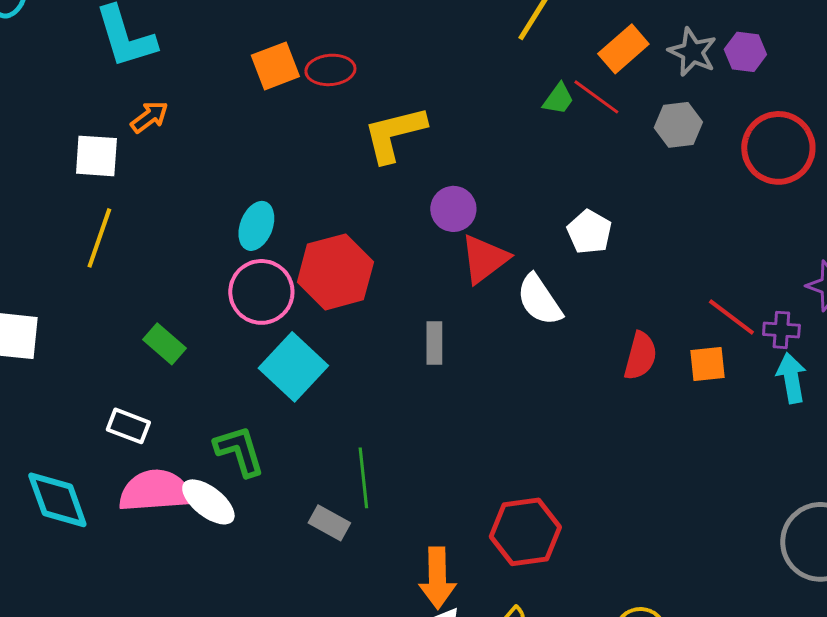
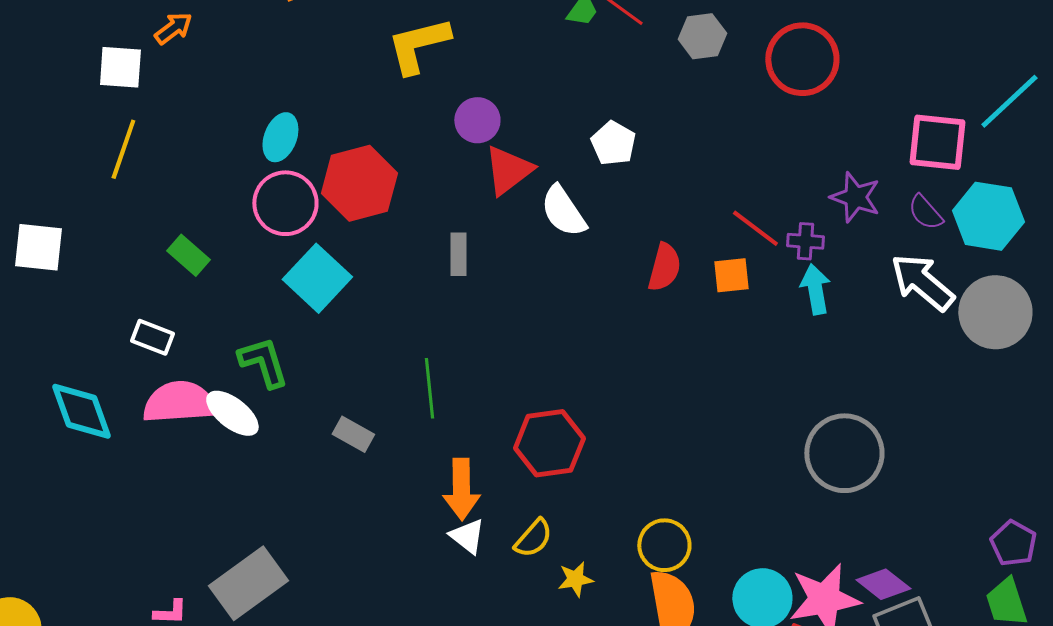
green line: (363, 478) -> (429, 388), moved

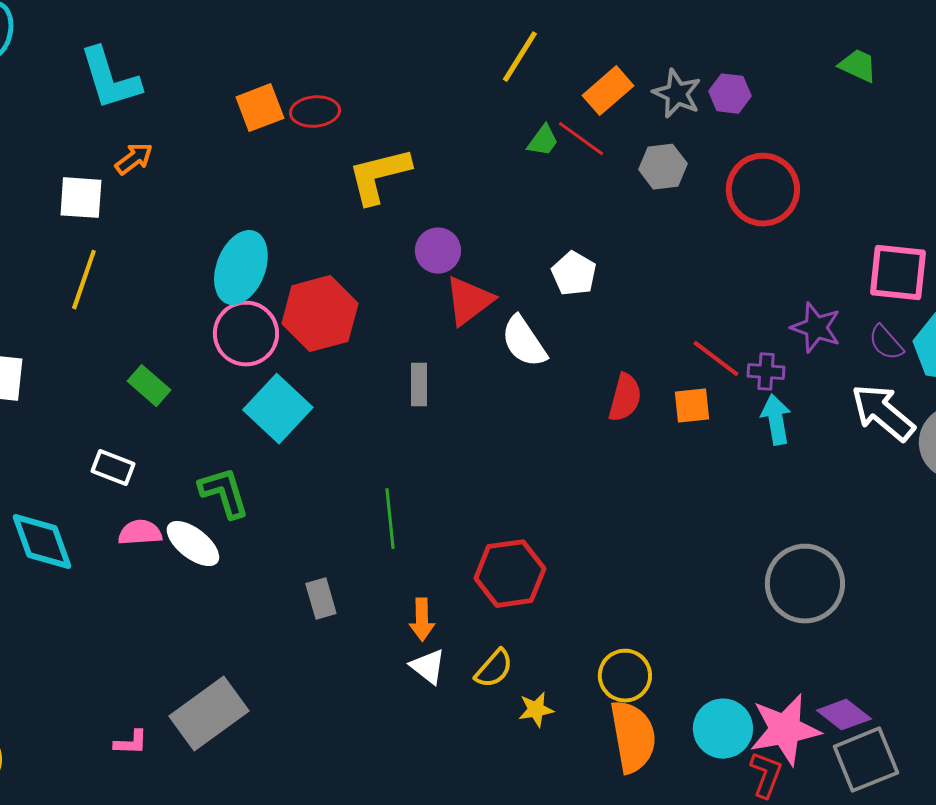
cyan ellipse: (280, 137) -> (241, 268), size x1.5
pink semicircle: (179, 402) -> (140, 533), size x0.6
gray rectangle: (353, 434) -> (321, 599), moved, turned 45
orange arrow: (461, 489) -> (422, 620), size x0.7

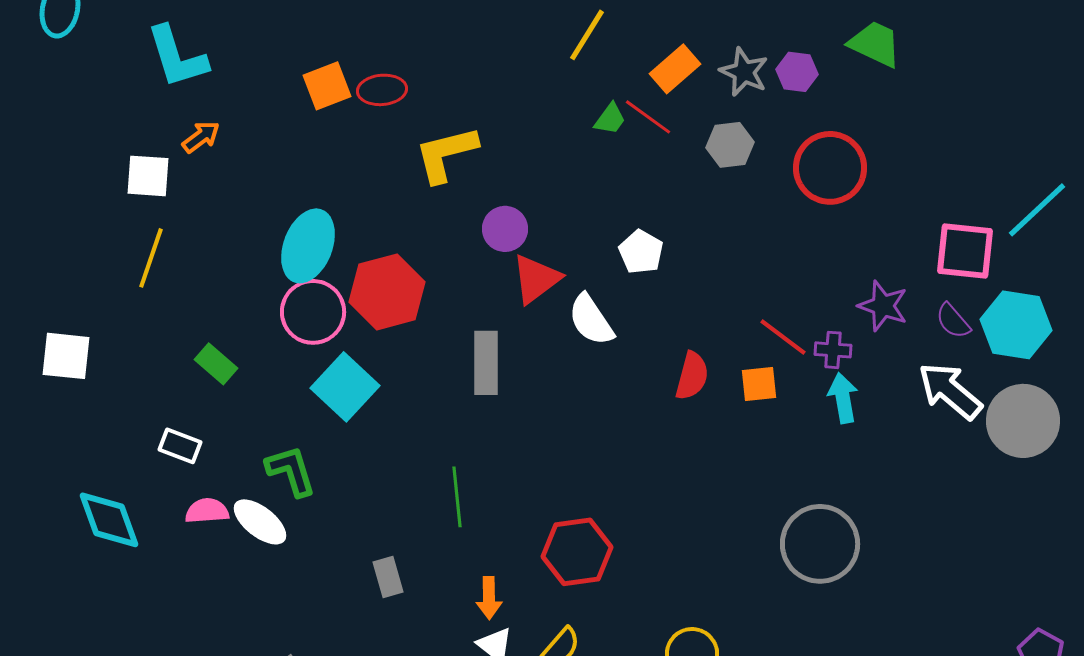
green trapezoid: (858, 66) -> (875, 44), moved, size x1.4
gray rectangle: (419, 385) -> (486, 363), size x1.5
gray circle: (805, 584) -> (820, 544), moved

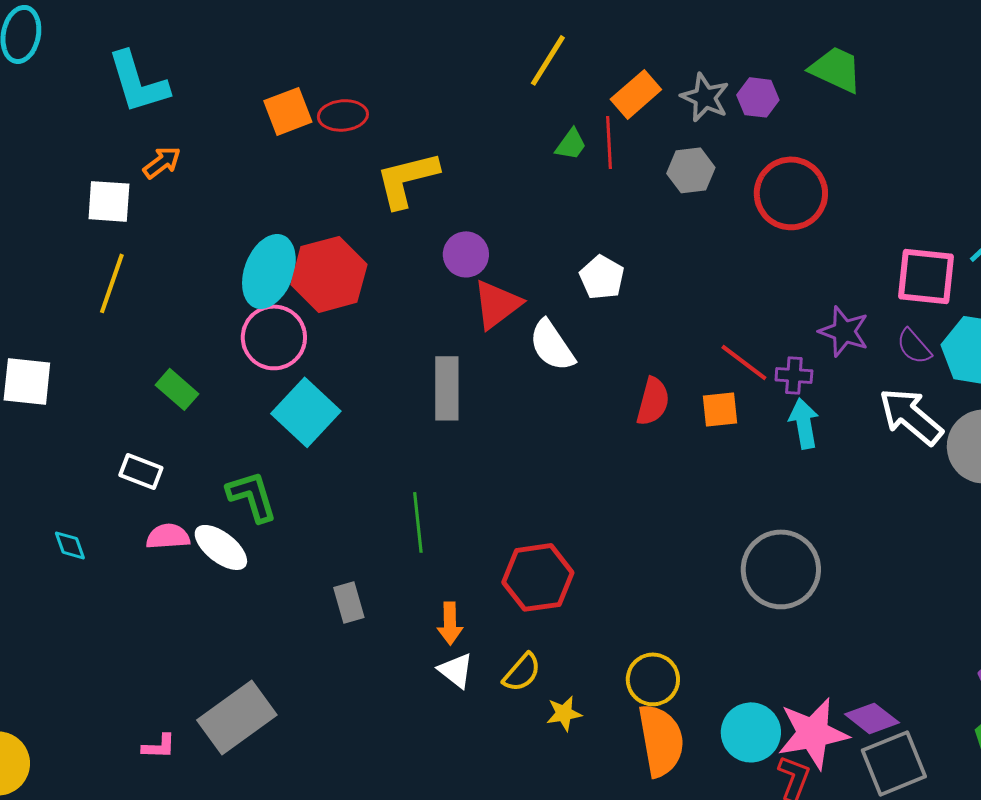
red line: (648, 117) -> (609, 142), turned 51
red hexagon: (387, 292) -> (329, 274), moved
cyan diamond: (109, 520) -> (70, 545), size x0.5

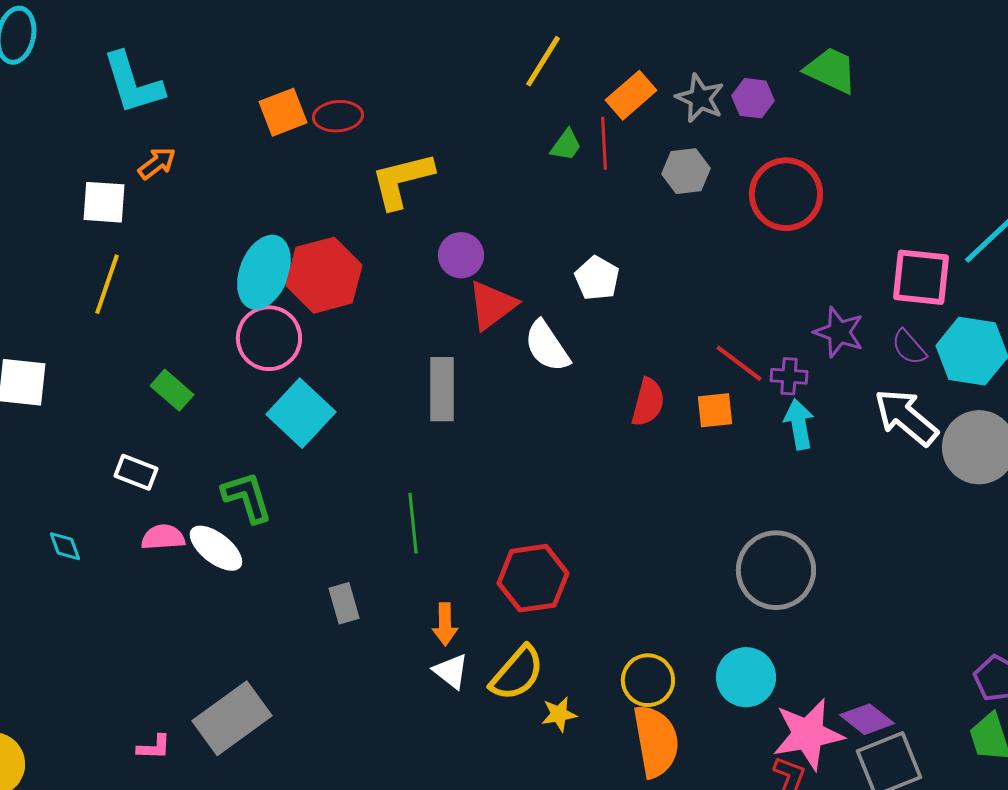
yellow semicircle: (522, 672) -> (517, 673), size x1.4
cyan circle: (751, 732) -> (746, 677), moved

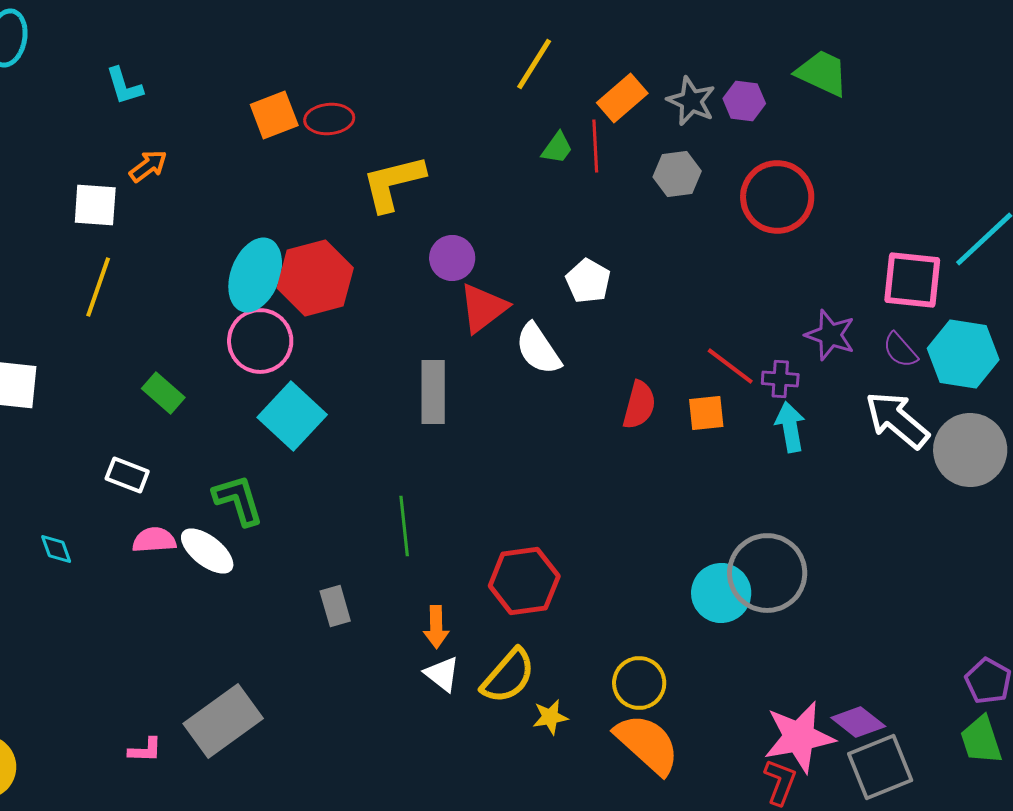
cyan L-shape: (133, 83) -> (124, 86), size x0.6
cyan circle: (746, 677) -> (721, 593), moved
orange semicircle: (656, 741) -> (647, 744), turned -38

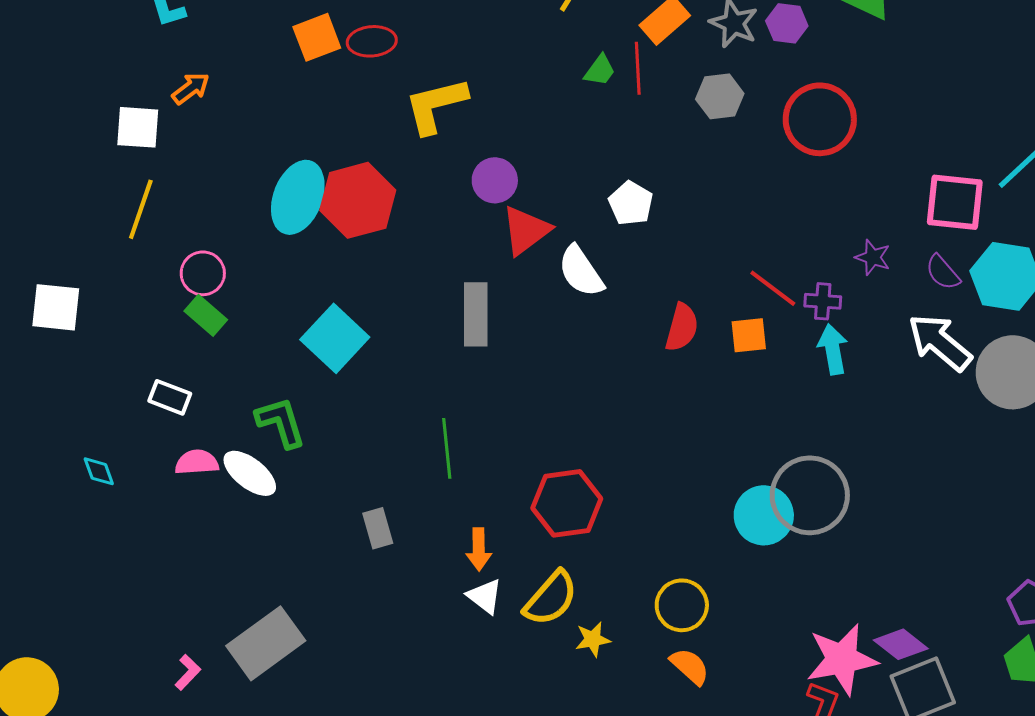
purple star: (830, 335) -> (873, 257), size x0.7
pink circle: (260, 341) -> (203, 273), moved, size x0.7
orange semicircle: (647, 744) -> (690, 666), size x0.6
pink L-shape: (145, 750) -> (188, 672), turned -48

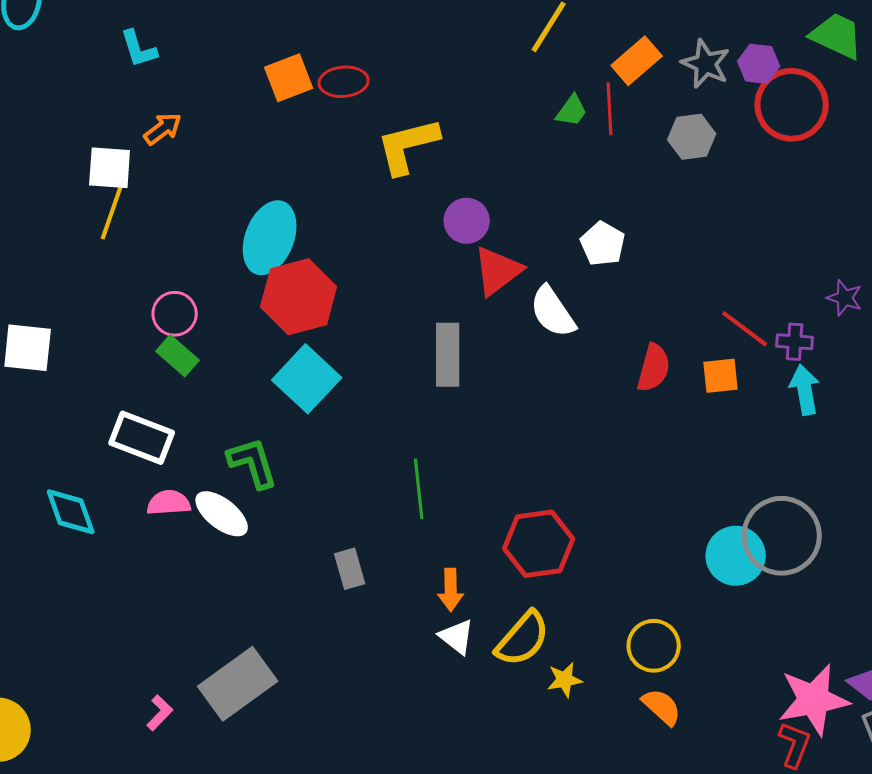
red circle: (820, 119) -> (792, 105), moved
red hexagon: (358, 200) -> (299, 297), moved
yellow line: (141, 209) -> (113, 210), moved
white rectangle: (170, 397) -> (142, 438), size x1.5
cyan diamond: (99, 471) -> (71, 512), size x1.6

